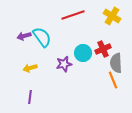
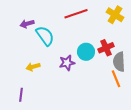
purple arrow: (24, 36) -> (27, 24), moved
purple line: (30, 97) -> (21, 95), moved

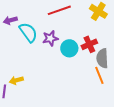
purple star: (67, 63) -> (50, 38), moved
yellow arrow: (33, 67) -> (16, 80), moved

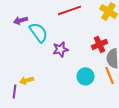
purple star: (50, 38) -> (60, 49), moved
cyan circle: (69, 48) -> (85, 76), moved

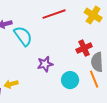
purple star: (60, 49) -> (45, 64), moved

